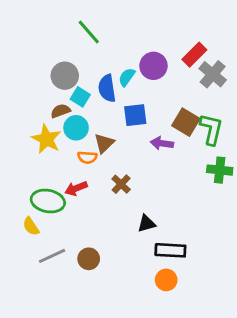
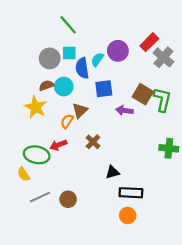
cyan square: (80, 97) -> (69, 53), moved, turned -32
cyan circle: (76, 128) -> (64, 87), moved
orange semicircle: (87, 157) -> (67, 121), turned 120
green cross: (220, 170) -> (169, 148), moved

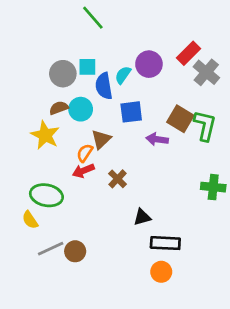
green line: (68, 25) -> (93, 18), moved
red arrow: (58, 145) -> (83, 171), moved
brown circle: (68, 199) -> (75, 251), moved

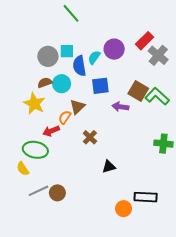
green L-shape: (205, 126) -> (157, 96), turned -60
red arrow: (83, 171) -> (51, 131), moved
black rectangle: (165, 243) -> (146, 197), moved

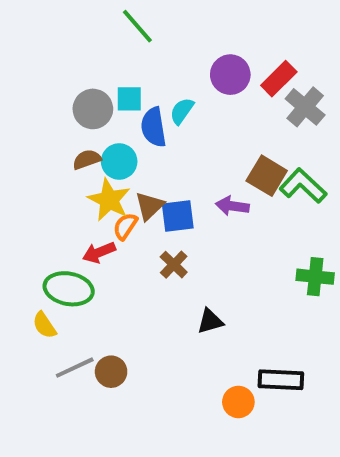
purple circle: (114, 49) -> (230, 75), moved
blue square: (100, 86) -> (178, 216), moved
yellow star: (34, 104) -> (109, 200), moved

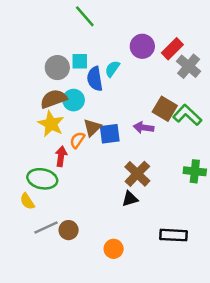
brown semicircle: (87, 159) -> (54, 99), size x1.5
yellow star: (109, 200) -> (51, 124), moved
red arrow: (99, 252) -> (61, 156), turned 120
brown cross: (174, 265) -> (137, 174), moved, size x1.5
orange circle: (238, 402) -> (114, 249), moved

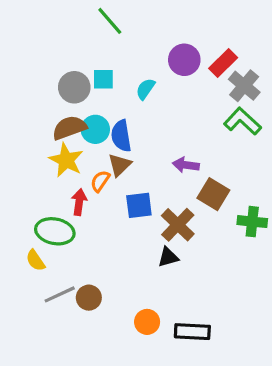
blue semicircle: (95, 79) -> (121, 136), moved
brown square: (165, 109) -> (213, 194), moved
green L-shape: (187, 115) -> (243, 121), moved
blue square: (110, 134) -> (139, 205), moved
black rectangle: (174, 235) -> (192, 332), moved

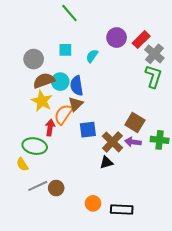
gray circle: (74, 87) -> (34, 59), moved
green L-shape: (243, 121) -> (153, 76), turned 65
purple arrow: (186, 165) -> (133, 142), moved
orange semicircle: (100, 181) -> (63, 114), size x1.5

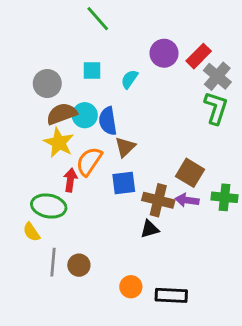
brown triangle: (76, 104) -> (125, 147), moved
brown cross: (112, 142) -> (158, 200), turned -30
gray line: (38, 186) -> (53, 262), turned -60

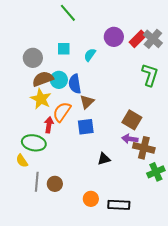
gray cross: (217, 76) -> (153, 39), moved
green cross: (225, 197) -> (156, 172), moved, turned -30
brown cross: (158, 200) -> (144, 148), moved

